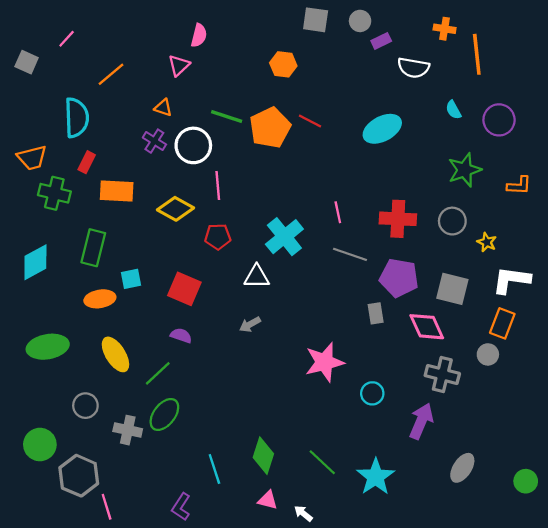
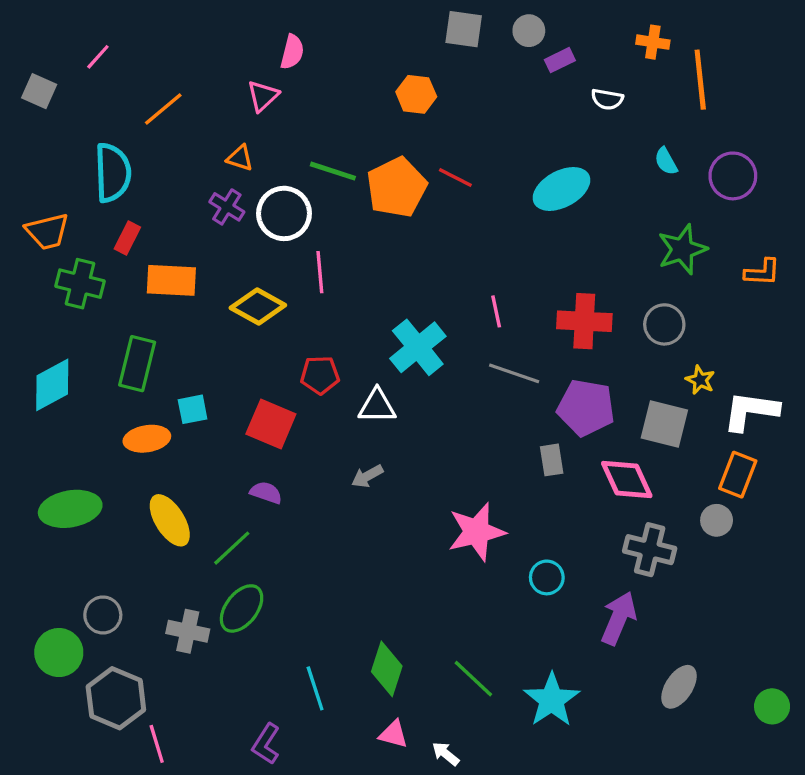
white semicircle: (413, 68) -> (607, 99), size x0.7
red pentagon: (218, 237) -> (320, 375), moved
yellow star: (487, 242) -> (700, 380), moved
gray circle: (85, 406) -> (103, 615), moved

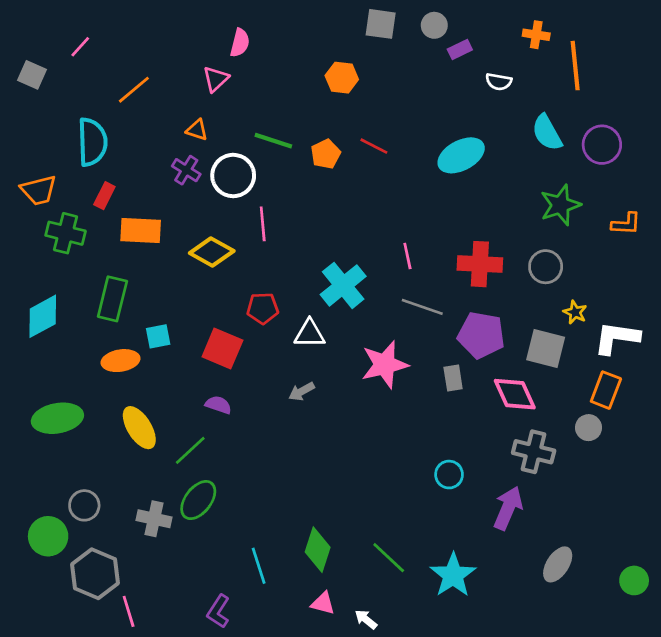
cyan semicircle: (666, 161) -> (547, 133), size x1.6
orange pentagon: (397, 187) -> (326, 154), size x0.6
pink star: (477, 532) -> (385, 365), moved

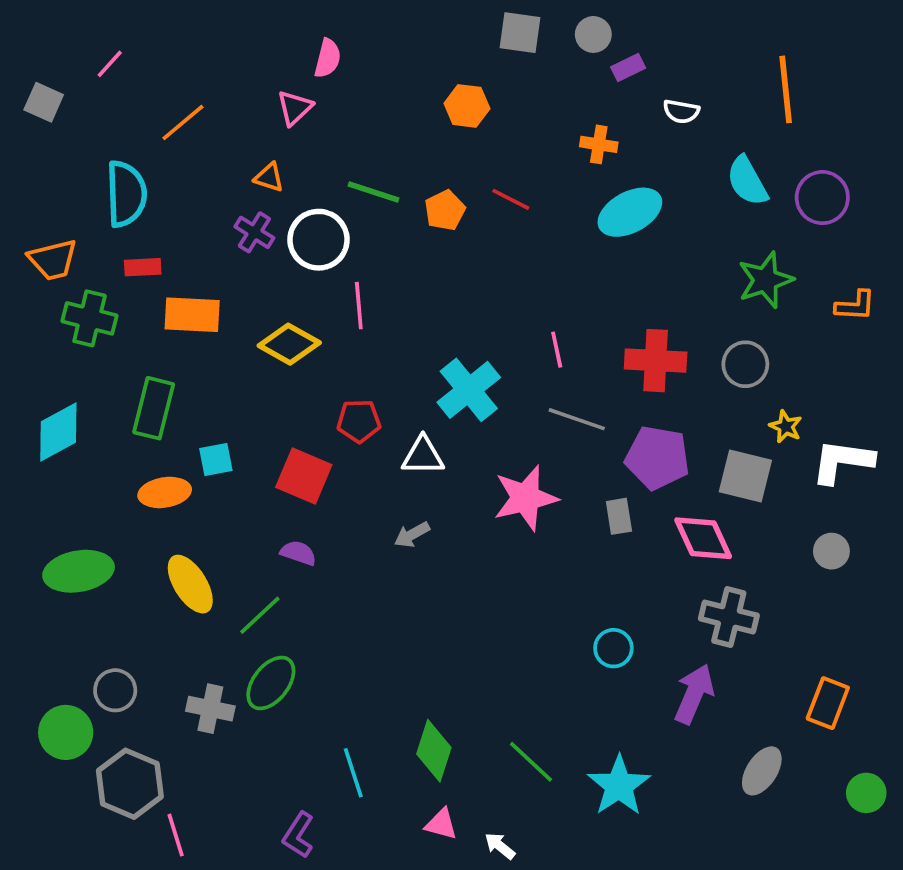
orange cross: (536, 35) -> (599, 144), moved
red rectangle: (104, 196) -> (143, 267), turned 60
orange rectangle: (606, 390) -> (828, 703), moved
gray circle: (589, 428) -> (831, 551), moved

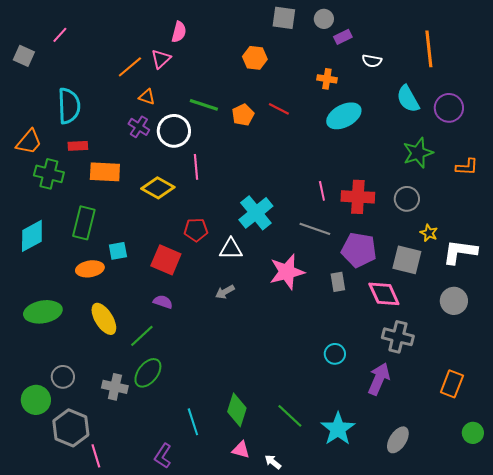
orange line: (183, 122) -> (130, 67), moved
orange trapezoid: (53, 260) -> (29, 142), turned -36
pink line: (557, 350) -> (322, 191), moved
gray circle: (831, 551) -> (454, 301), size x1.4
gray ellipse: (762, 771) -> (398, 440), moved

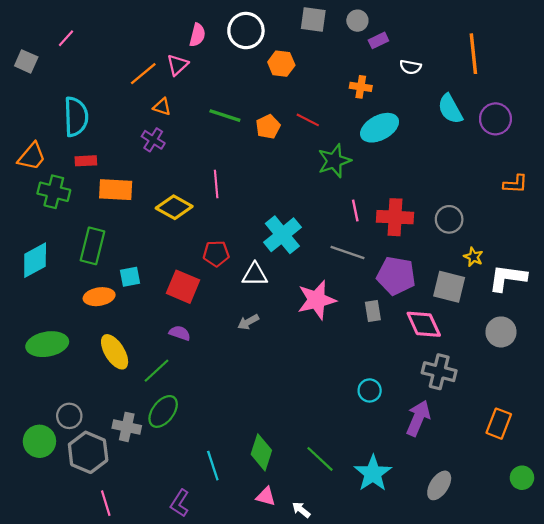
white circle: (174, 131) -> (246, 31), moved
green star: (418, 153) -> (334, 161), moved
gray hexagon: (71, 428) -> (88, 452), moved

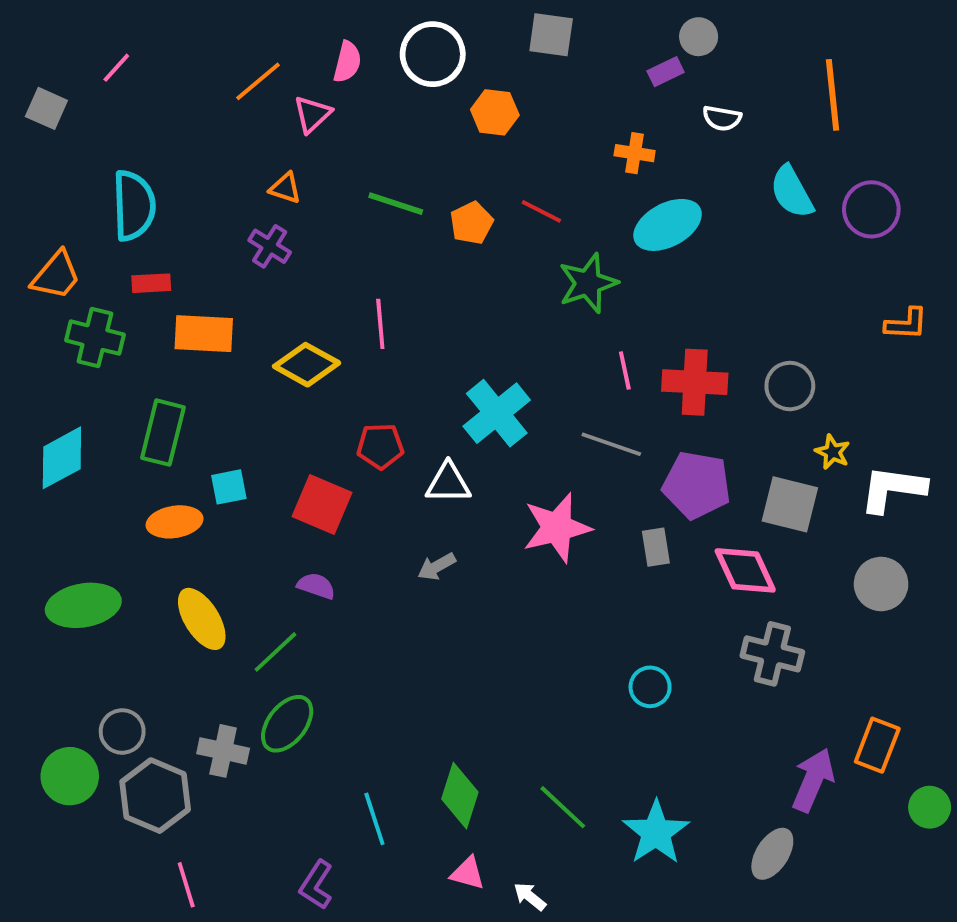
gray circle: (357, 21) -> (699, 37), moved
orange line: (143, 74) -> (258, 81), moved
purple arrow: (418, 418) -> (813, 780), moved
green circle: (522, 478) -> (930, 807), moved

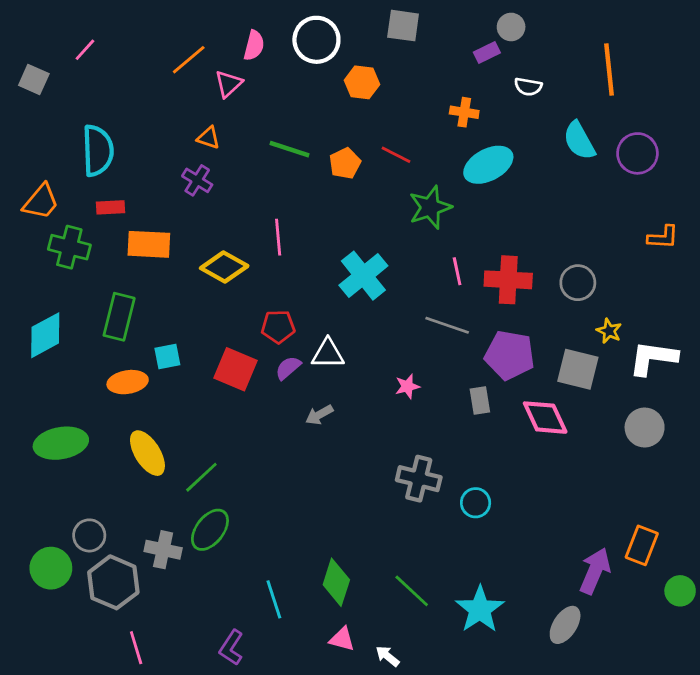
cyan cross: (497, 413) -> (363, 276), moved
pink star: (557, 528) -> (407, 386), size x0.5
purple semicircle: (316, 586) -> (288, 368), moved, turned -60
gray cross: (772, 654) -> (419, 479), moved

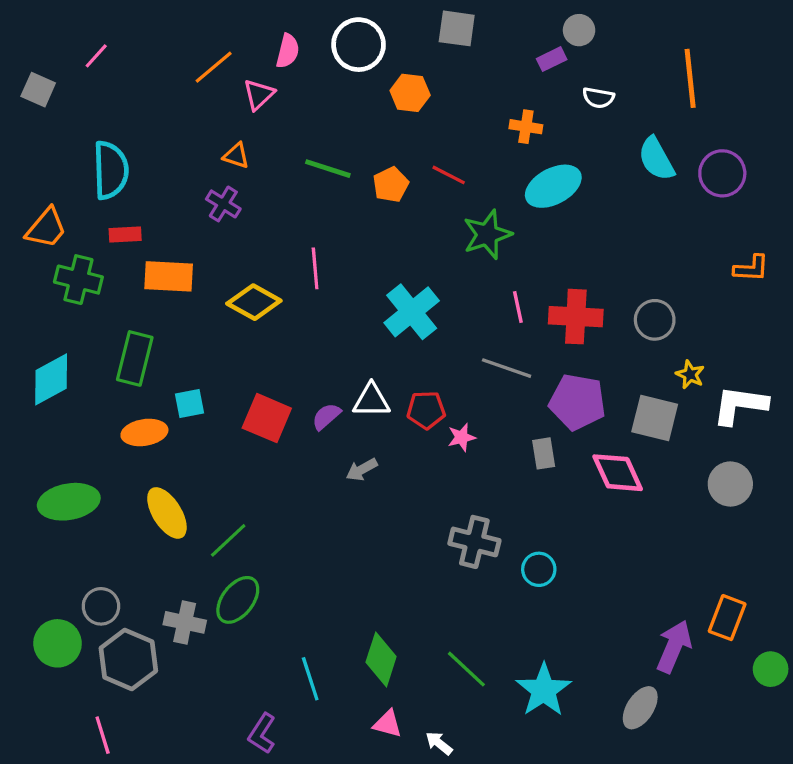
red pentagon: (278, 327) -> (426, 410), moved
pink line: (136, 648) -> (103, 735), moved

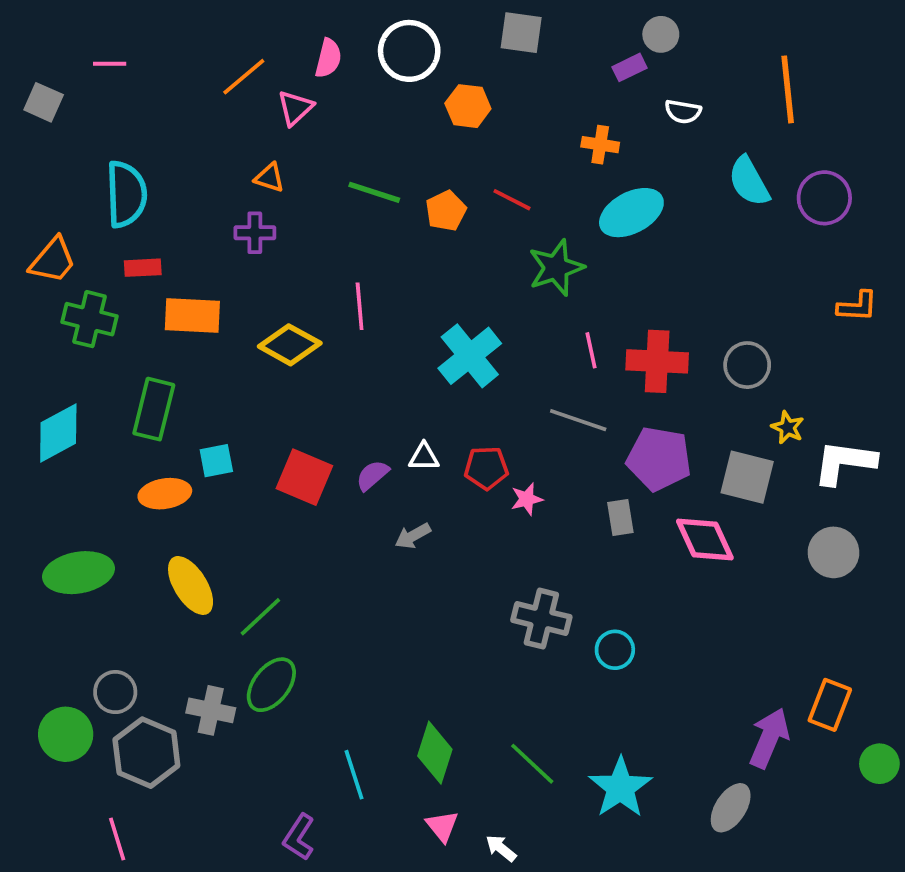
pink line: (96, 56) -> (110, 64), turned 48
purple cross: (223, 204) -> (255, 233), turned -32
white triangle: (371, 400) -> (424, 457), size x0.7
pink triangle: (387, 724) -> (442, 826), turned 36

